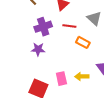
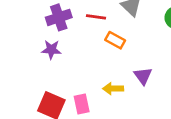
pink rectangle: (61, 79) -> (82, 104), moved

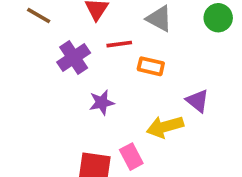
purple star: (51, 50) -> (102, 103), moved
yellow arrow: (113, 89) -> (165, 127), size x1.4

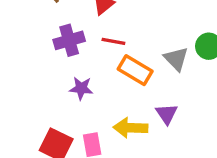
gray triangle: (159, 19) -> (176, 59), moved
orange rectangle: (151, 66) -> (135, 70), size x1.4

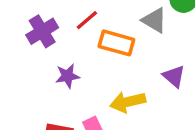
red line: (113, 41) -> (87, 20), turned -35
purple triangle: (167, 114) -> (174, 76), moved

